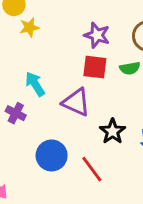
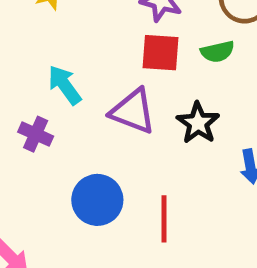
black star: (113, 131) -> (198, 123), moved
red line: (92, 169) -> (164, 219), turned 40

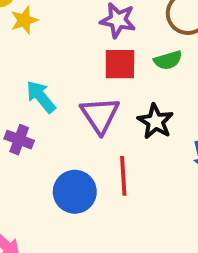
purple triangle: (133, 111) -> (100, 115), turned 39
red line: (164, 219) -> (123, 176), moved

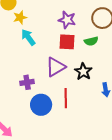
cyan arrow: (41, 97) -> (28, 37), moved
purple triangle: (100, 115) -> (56, 67), turned 30
purple cross: (19, 140) -> (27, 82), moved, turned -32

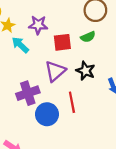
purple star: (67, 20) -> (38, 25), moved
purple cross: (27, 82) -> (28, 93), size x1.5

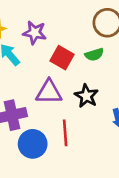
red square: (62, 42) -> (62, 58), turned 30
purple triangle: (55, 71) -> (49, 92), turned 35

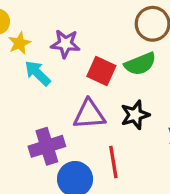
green semicircle: (94, 55) -> (140, 64), size x1.4
black star: (86, 96) -> (135, 115), turned 30

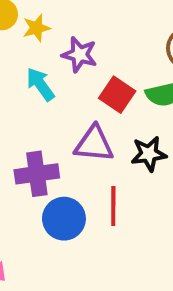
yellow star: (19, 43) -> (36, 28), moved

